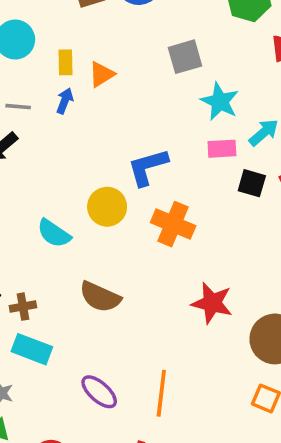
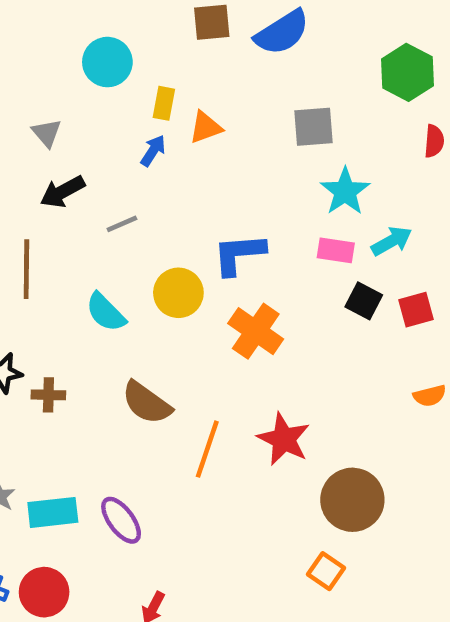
gray line: (18, 107) -> (122, 224), moved, turned -40
cyan rectangle: (32, 349) -> (53, 512), moved, turned -39
orange line: (161, 393) -> (207, 449), moved

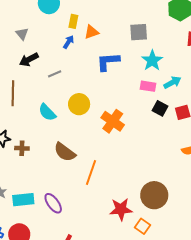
blue L-shape: (239, 254) -> (108, 62), moved
red star: (284, 439) -> (121, 209), moved, turned -30

